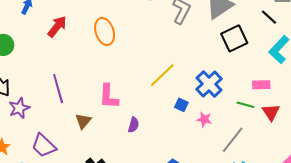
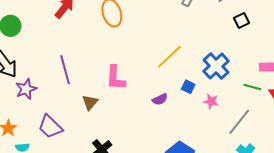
black square: (234, 38) -> (241, 21), size x0.6
purple semicircle: (133, 125) -> (160, 99), moved, turned 49

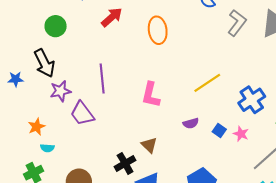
blue square: (188, 87) -> (219, 130), moved
brown triangle: (90, 102) -> (149, 145), moved, turned -36
purple trapezoid: (50, 127) -> (82, 114), moved

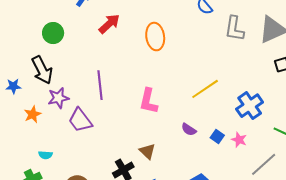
gray L-shape: (237, 23) -> (234, 29), turned 152
purple semicircle: (191, 123) -> (189, 129), turned 49
orange star: (37, 127) -> (33, 114), moved

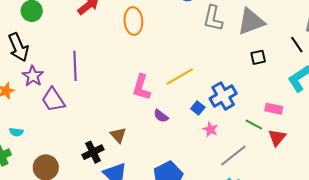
purple star: (58, 98) -> (33, 76), turned -30
pink L-shape: (149, 101) -> (141, 87), moved
blue square: (217, 136) -> (198, 108), moved

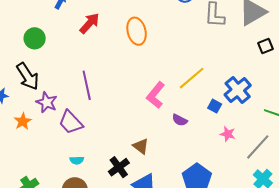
pink L-shape: (141, 87) -> (156, 95), turned 32
pink star: (210, 129) -> (228, 134), moved
cyan semicircle: (16, 132) -> (77, 160), moved

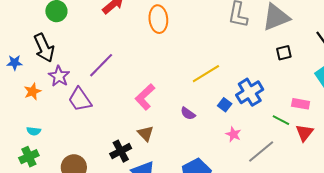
purple line: (87, 85) -> (101, 65), turned 48
pink L-shape: (156, 95) -> (145, 97), moved
cyan semicircle: (77, 160) -> (34, 131), moved

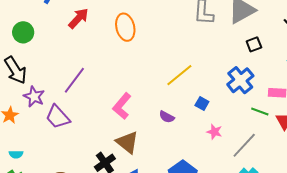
blue cross: (250, 92) -> (240, 80), moved
brown triangle: (146, 133) -> (127, 142), size x1.4

